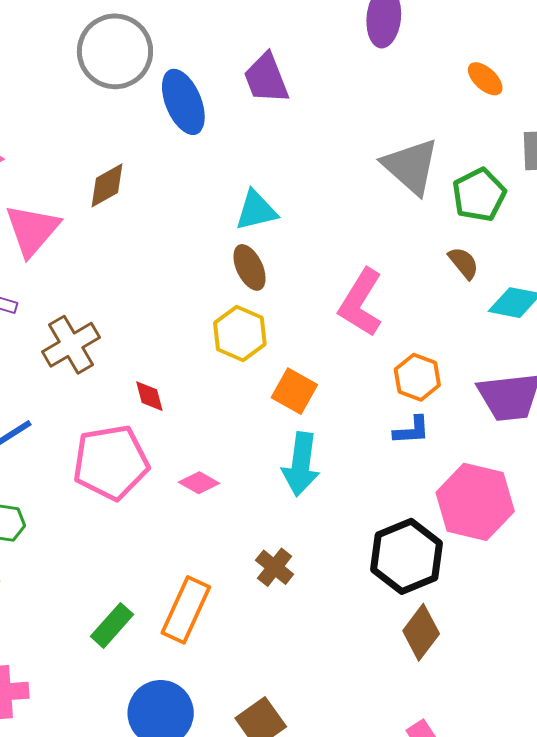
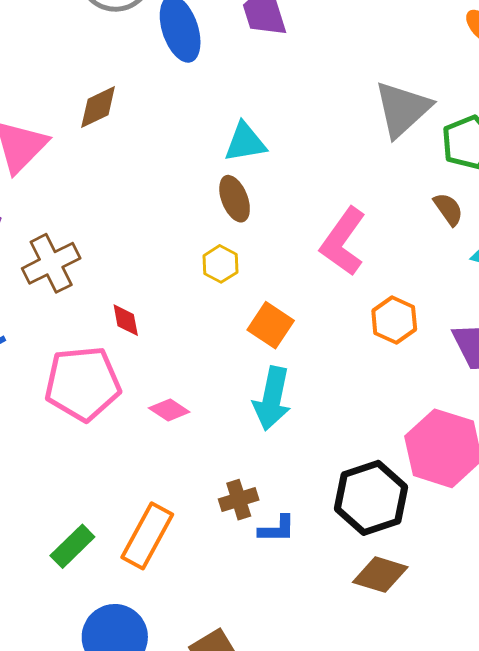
gray triangle: (411, 166) -> (403, 109), turned 32
yellow hexagon: (240, 334) -> (220, 264), size x0.7
blue L-shape: (412, 430) -> (277, 529), moved
brown cross: (275, 567) -> (239, 500), turned 30
brown diamond: (421, 632) -> (380, 575), turned 66

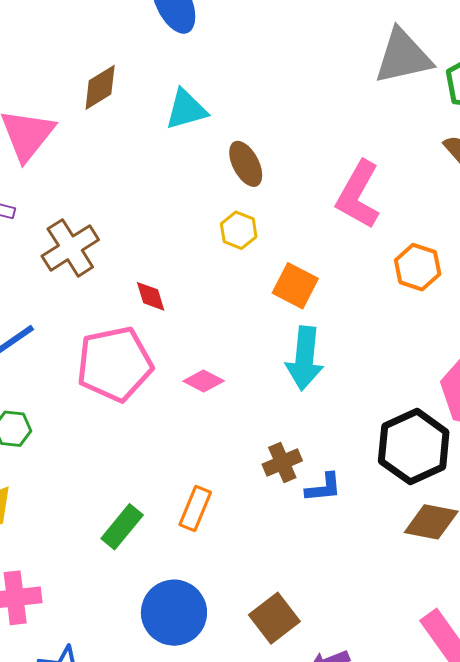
gray triangle: (403, 109) -> (403, 57), turned 36
cyan triangle: (245, 142) -> (186, 110), moved
orange rectangle: (147, 536) -> (195, 509), size x0.7

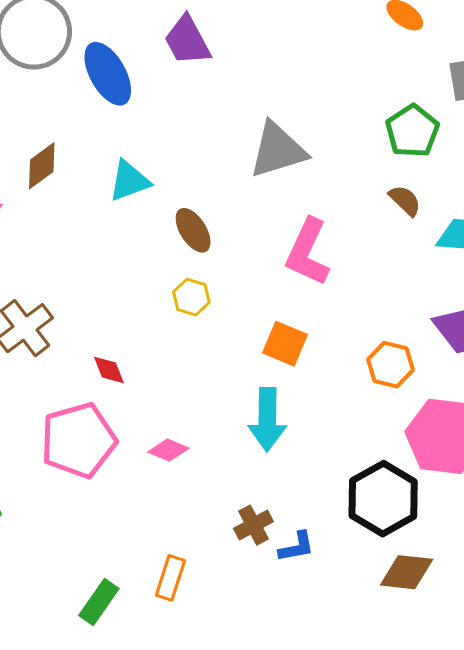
gray triangle: (403, 57) -> (278, 150), moved
orange hexagon: (418, 267) -> (390, 365), moved
orange square: (295, 286) -> (285, 344), moved

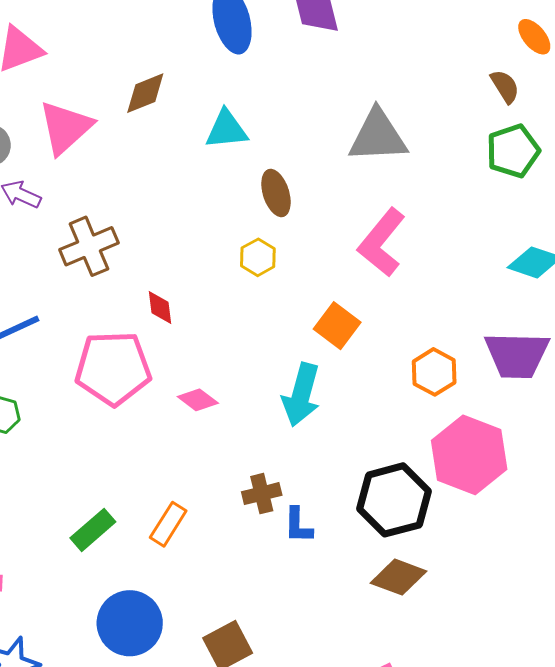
brown semicircle: (405, 200) -> (505, 86), moved
blue L-shape: (297, 547) -> (298, 525), turned 87

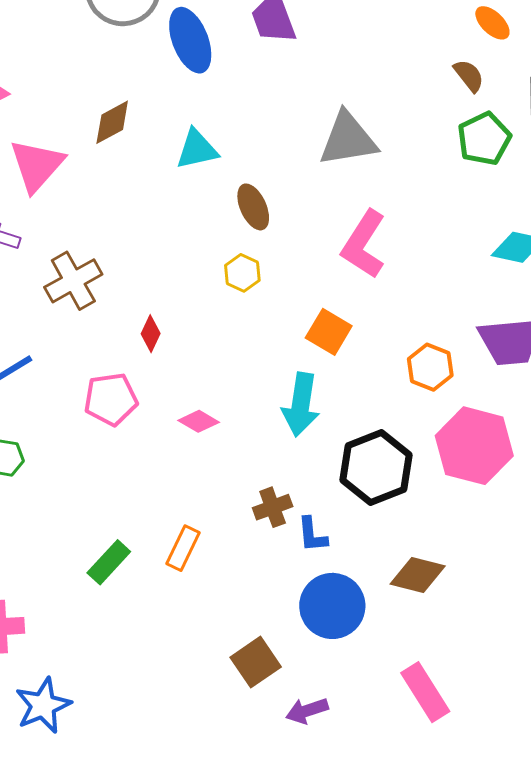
red diamond: (160, 308) -> (151, 334), turned 39
pink pentagon: (113, 368) -> (111, 399), size x0.7
black hexagon: (394, 500) -> (376, 467), moved
blue circle: (130, 623) -> (332, 606), moved

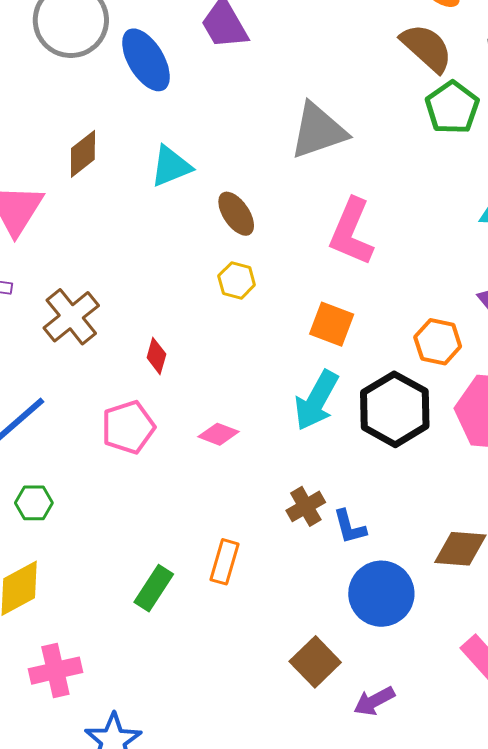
brown semicircle: (469, 76) -> (427, 48), size x1.6
cyan arrow: (301, 405) -> (316, 400), turned 30
black hexagon: (376, 467) -> (395, 409), moved

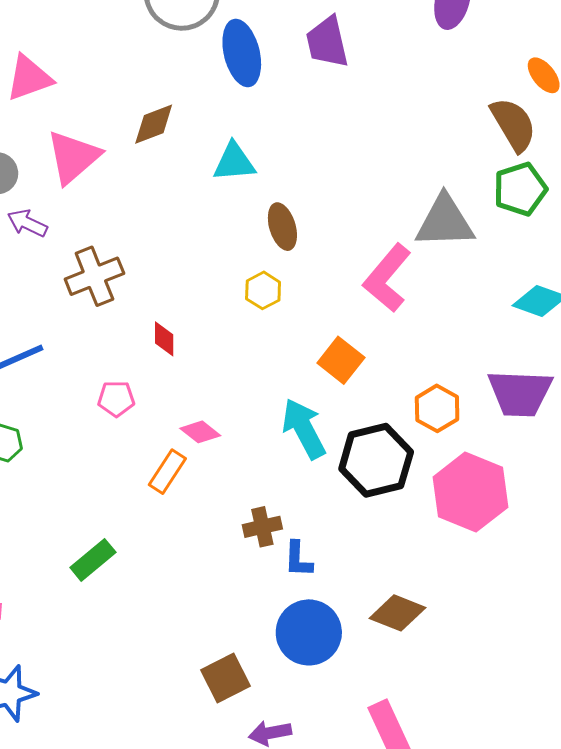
gray triangle: (318, 131) -> (445, 222), moved
red diamond: (156, 356) -> (164, 339), turned -33
cyan arrow: (316, 400) -> (304, 429), turned 106
pink pentagon: (128, 427) -> (116, 399), size x0.7
orange rectangle: (224, 562) -> (167, 472), moved

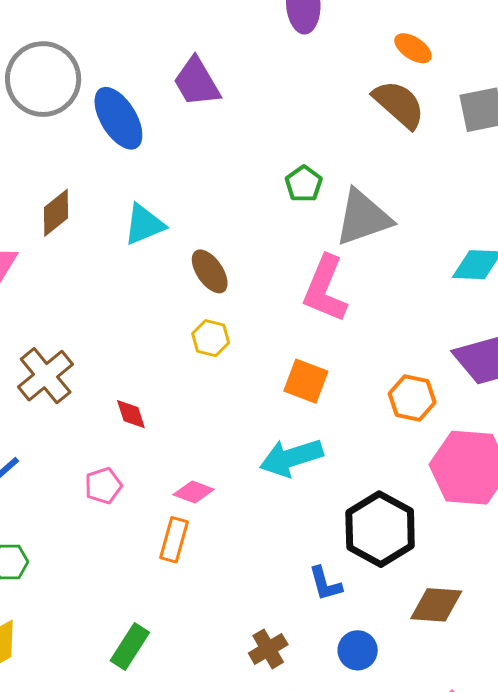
green pentagon: (520, 189) -> (304, 184), moved, size x0.7
cyan arrow: (304, 429) -> (291, 458), turned -62
black hexagon: (376, 460) -> (380, 529), moved
brown cross: (262, 527) -> (268, 649), moved
blue circle: (309, 632) -> (358, 650), size x0.6

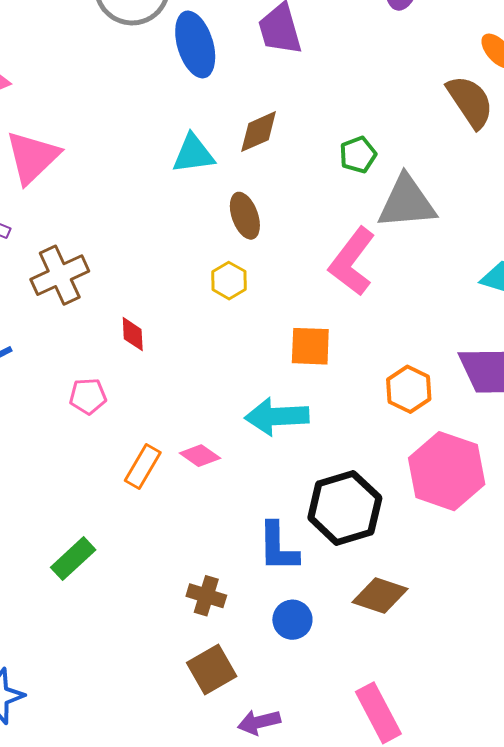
brown diamond: (56, 213) -> (259, 132), moved
orange square: (306, 381) -> (310, 346), turned -33
pink diamond: (194, 492) -> (200, 456), moved
blue L-shape: (325, 584) -> (278, 547), size x1.4
brown cross: (268, 649) -> (206, 596), turned 33

